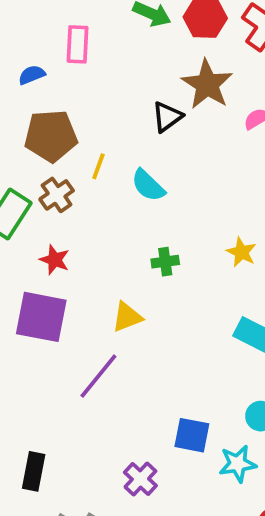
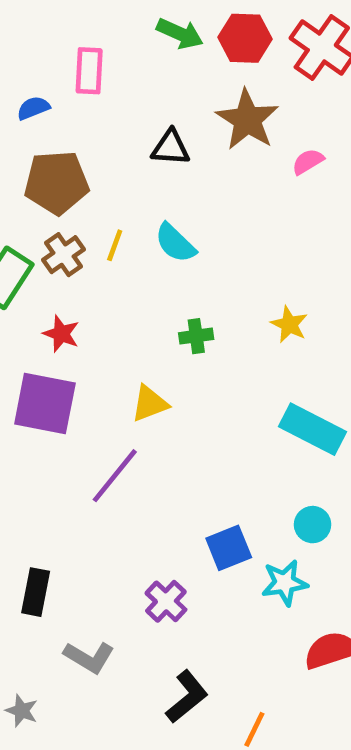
black triangle: (167, 117) -> (171, 148), moved, turned 40
yellow line: (98, 166) -> (115, 245), moved
blue square: (192, 435) -> (229, 548), turned -33

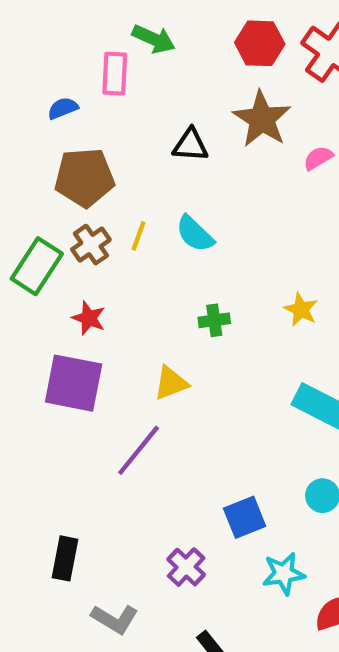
green arrow: (180, 34) -> (154, 39), moved
cyan star: (285, 583) -> (284, 574), moved

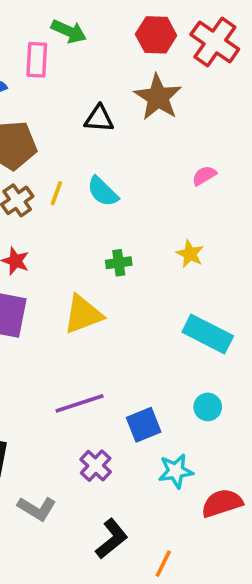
pink semicircle: (318, 158) -> (204, 176), moved
yellow triangle: (171, 383) -> (83, 314), size x1.4
purple line: (139, 450) -> (80, 403), moved, turned 33

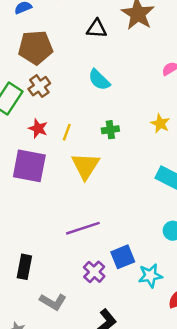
yellow line: (56, 193) -> (67, 132), moved
yellow triangle: (83, 314) -> (85, 166), turned -36
blue square: (144, 425) -> (123, 257), moved

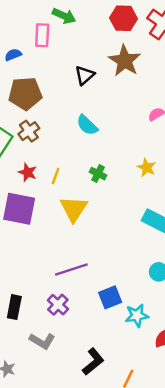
black triangle: (97, 29) -> (85, 75), turned -45
green cross: (110, 130) -> (98, 174), turned 35
purple cross: (94, 272) -> (58, 305), moved

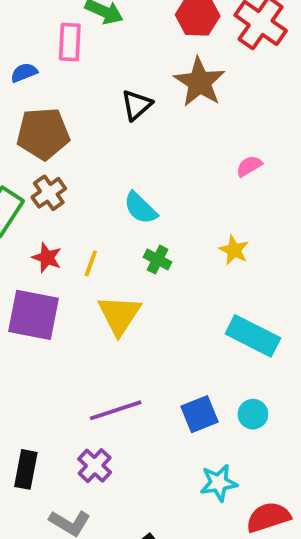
cyan semicircle: (87, 125) -> (140, 208), moved
blue square: (110, 297) -> (200, 414), moved

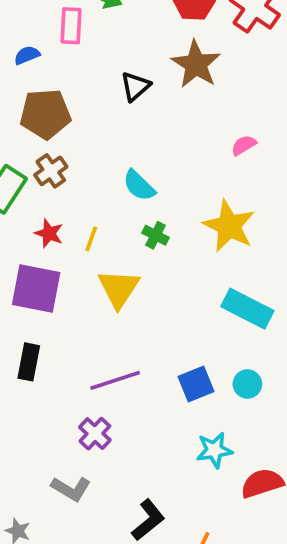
yellow star: (234, 250) -> (229, 226), size x1.8
black rectangle: (26, 469) -> (29, 362), moved

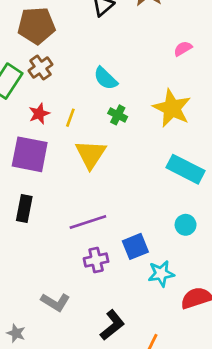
red star: (49, 233) -> (39, 114), turned 30
blue square: (196, 384) -> (135, 246), moved
purple cross: (95, 434) -> (96, 260), moved, turned 35

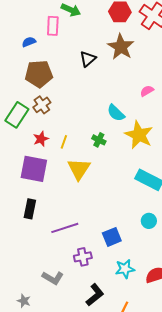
cyan semicircle: (106, 78) -> (116, 113), moved
purple line: (88, 222) -> (65, 228), moved
purple cross: (96, 260) -> (83, 257), moved
cyan star: (161, 274) -> (125, 269), moved

